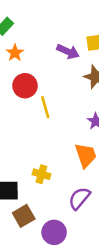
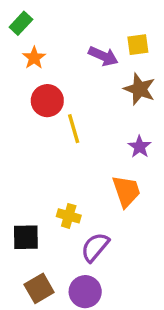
purple semicircle: (79, 198) -> (95, 247), moved
brown square: (24, 216) -> (39, 288), moved

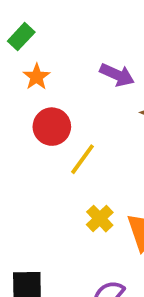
yellow line: (74, 129) -> (83, 159), turned 52
yellow cross: (69, 216) -> (100, 219), moved, turned 30

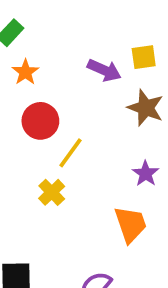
yellow cross: (100, 219) -> (52, 192), moved

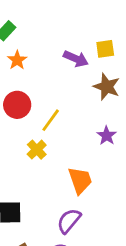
red circle: (40, 121) -> (17, 105), moved
orange trapezoid: (131, 224) -> (80, 180), moved

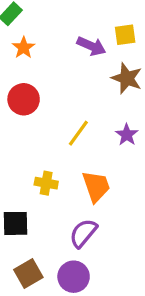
yellow line: (51, 120) -> (78, 133), moved
yellow cross: (37, 150) -> (46, 183), moved, turned -36

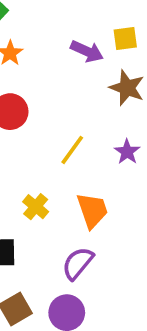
yellow cross: (46, 183) -> (36, 207), turned 30

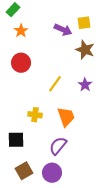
yellow cross: (36, 207) -> (35, 115), turned -32

